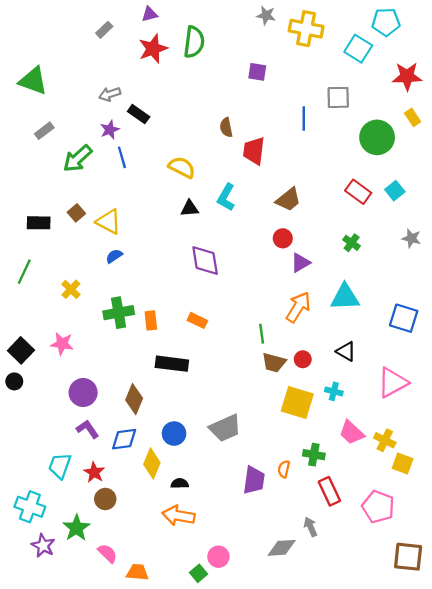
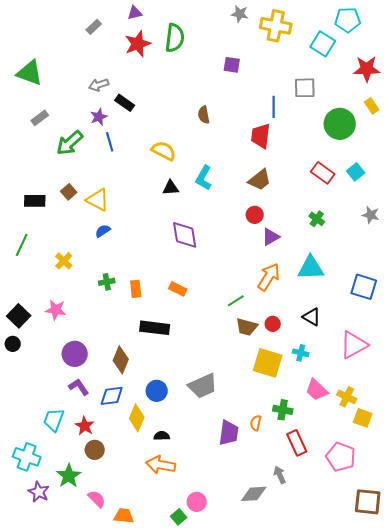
red trapezoid: (254, 151) -> (261, 136), moved
green cross: (119, 313) -> (107, 282), size x0.6
green line: (262, 334) -> (236, 301), turned 66

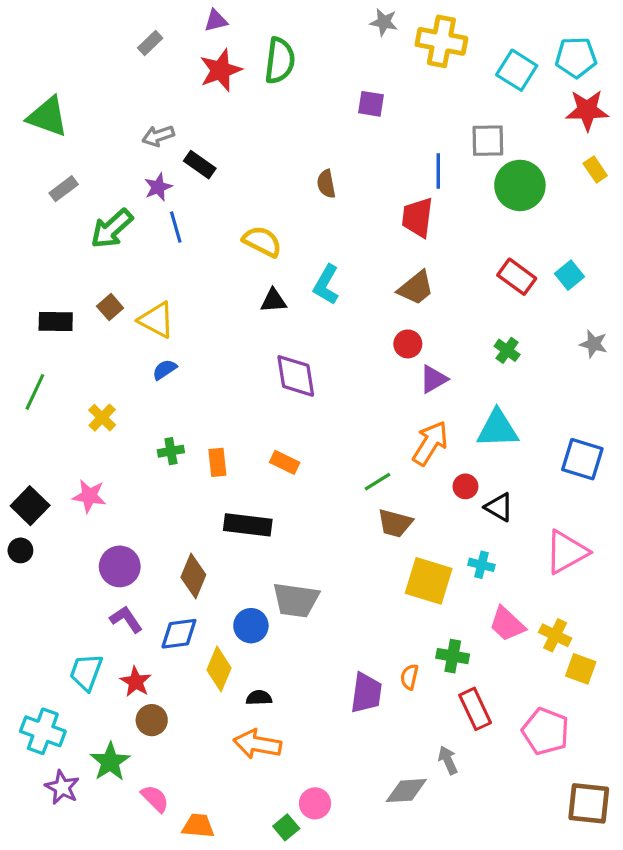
cyan pentagon: (348, 20) -> (576, 57), moved
green circle: (340, 124) -> (520, 185), moved
red circle: (273, 324) -> (465, 486), moved
gray trapezoid: (203, 386) -> (296, 600), moved, turned 32

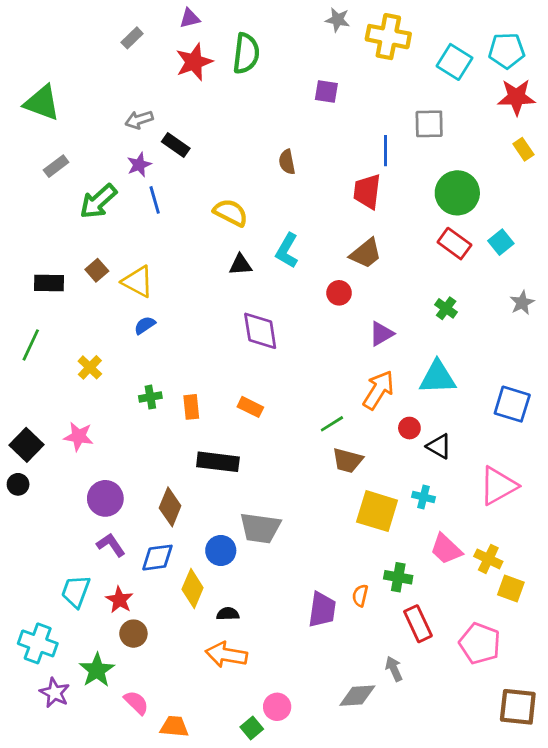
green circle: (520, 185) -> (457, 193), moved
red circle: (408, 344) -> (339, 293), moved
gray star: (594, 344) -> (522, 303), turned 30

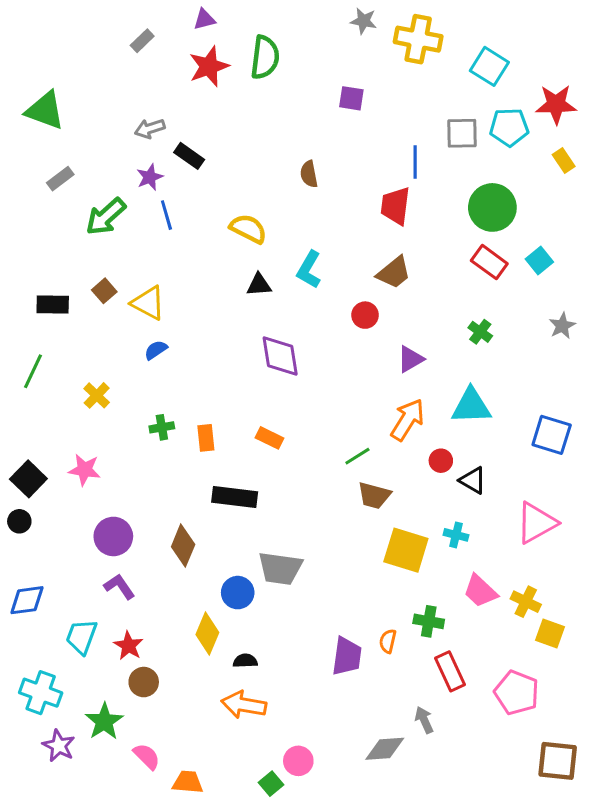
cyan pentagon: (507, 51) -> (509, 127), moved
blue diamond: (157, 558) -> (27, 600), moved

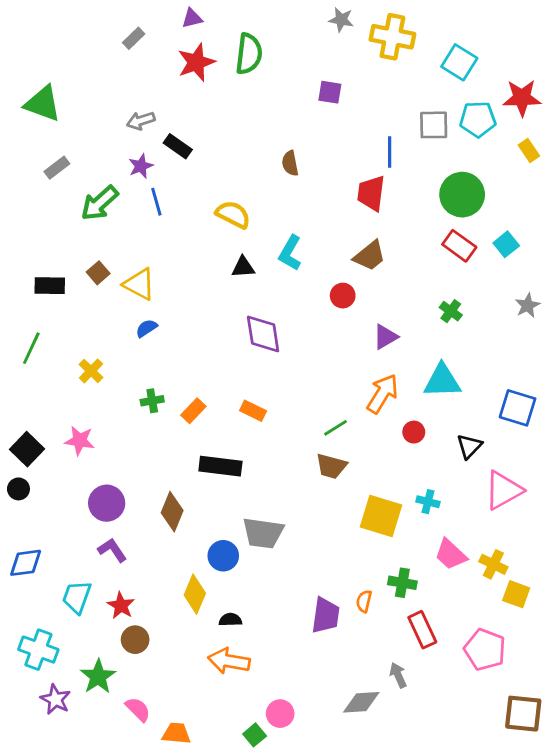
orange rectangle: (206, 438) -> (193, 411), turned 50
black triangle: (473, 480) -> (469, 446), moved, turned 44
brown trapezoid: (374, 496) -> (331, 466), moved

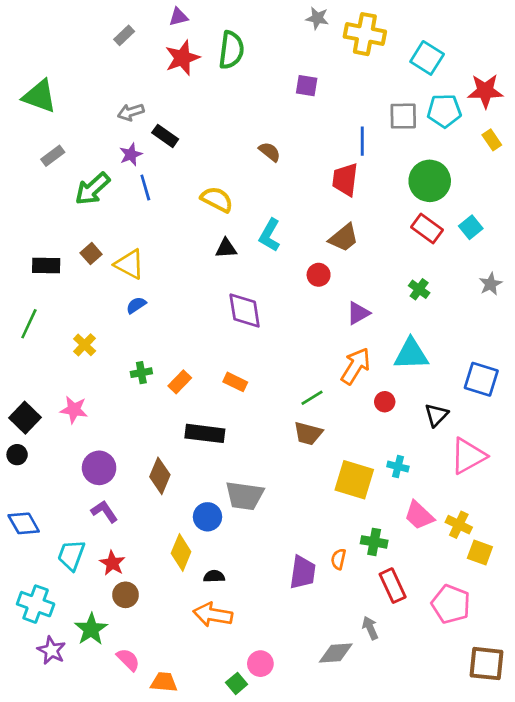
brown semicircle: (290, 163) -> (270, 152), turned 140
blue diamond: (26, 563) -> (24, 523), turned 68

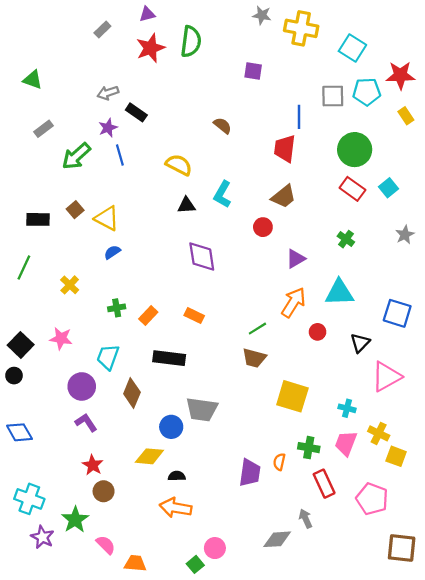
green triangle: (40, 96) -> (33, 80), size x0.7
cyan cross: (398, 467) -> (347, 408), moved
pink trapezoid: (419, 515) -> (346, 443), moved, turned 68
yellow diamond: (181, 552) -> (149, 456), turned 72
cyan trapezoid: (71, 555) -> (108, 357), moved

